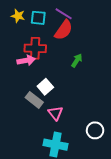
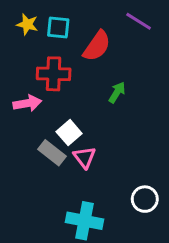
purple line: (64, 14) -> (139, 21), moved
pink arrow: (26, 60) -> (27, 103), moved
pink triangle: (56, 113) -> (84, 157), moved

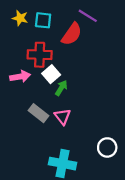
purple line: (139, 21) -> (88, 16), moved
green arrow: (117, 92) -> (61, 88), moved
white square: (69, 133) -> (51, 74), moved

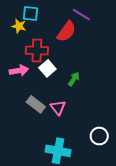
yellow star: (20, 18) -> (19, 26), moved
cyan square: (43, 20) -> (31, 13), moved
green arrow: (61, 88) -> (74, 79), moved

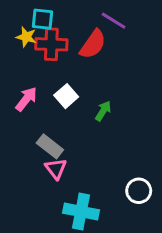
red cross: (37, 50) -> (51, 44), moved
pink arrow: (19, 71) -> (26, 99), turned -42
pink triangle: (58, 108) -> (56, 169), moved

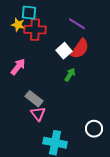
purple line: (114, 21) -> (77, 24), moved
red semicircle: (93, 44) -> (80, 49), moved
white square: (66, 96) -> (64, 51), moved

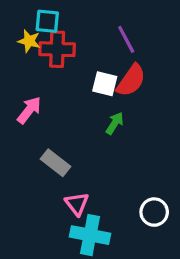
purple line: (77, 24) -> (126, 39), turned 30
white square: (64, 51) -> (105, 84), turned -35
pink triangle: (38, 114) -> (77, 204), moved

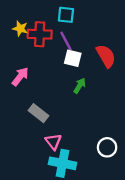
cyan square: (47, 21) -> (66, 15), moved
purple line: (126, 39) -> (66, 41), moved
red semicircle: (131, 80) -> (106, 56), moved, turned -65

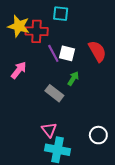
yellow star: (20, 29) -> (19, 26), size x1.5
purple line: (66, 41) -> (53, 53), moved
gray rectangle: (39, 113) -> (54, 93), moved

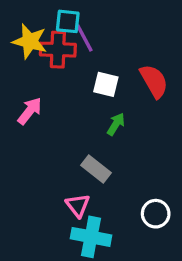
cyan square: (61, 14) -> (68, 21), moved
purple line: (53, 53) -> (84, 38), moved
gray rectangle: (54, 93) -> (96, 169), moved

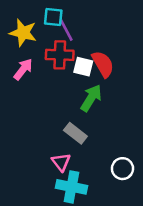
red cross: (58, 50) -> (60, 55), moved
red semicircle: (154, 81) -> (103, 64), moved
pink arrow: (30, 111) -> (23, 69), moved
green arrow: (116, 124) -> (91, 98), size x1.5

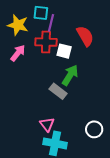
purple line: (66, 30) -> (51, 23), turned 42
red semicircle: (103, 64) -> (85, 36), moved
gray rectangle: (75, 133) -> (58, 91), moved

